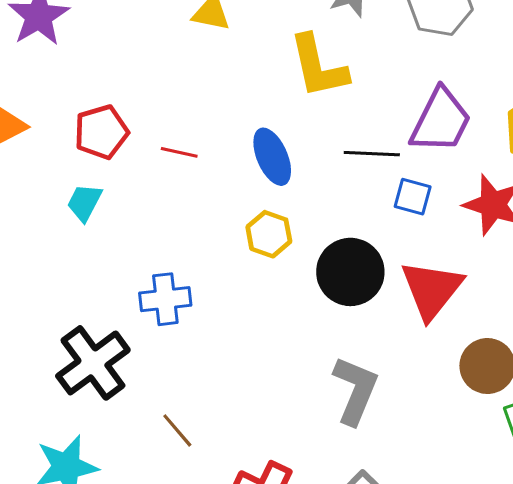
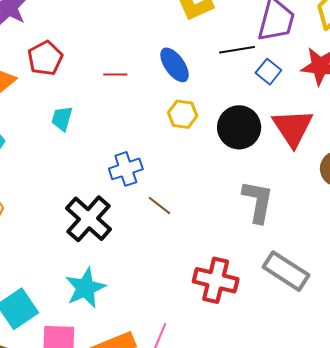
red pentagon: (101, 132) -> (45, 58), moved
blue square: (413, 197) -> (268, 72), turned 35
brown line: (177, 430) -> (159, 205), moved

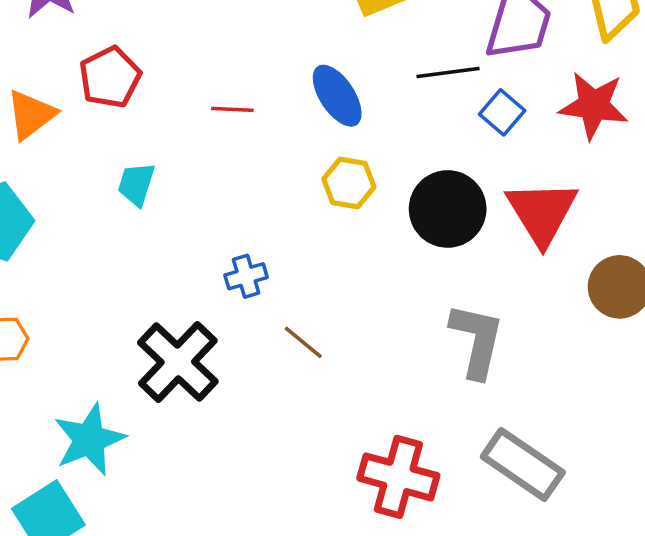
blue cross: (126, 169) -> (246, 276), size x0.7
cyan star: (85, 288) -> (89, 439), moved

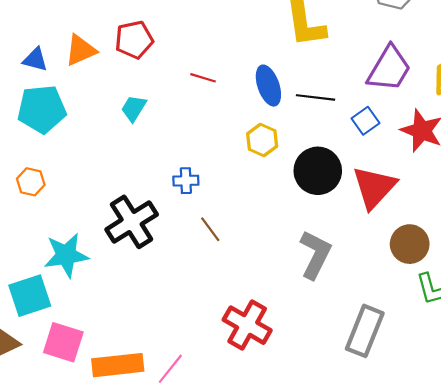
black line: (448, 72) -> (316, 97), moved
gray rectangle: (523, 465) -> (365, 331), moved, turned 63

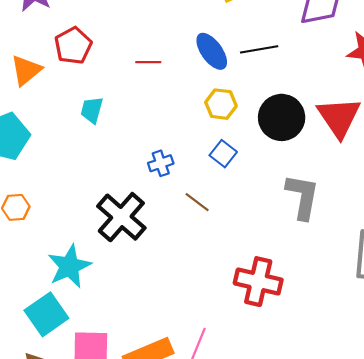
blue square: (365, 121) -> (223, 154), moved

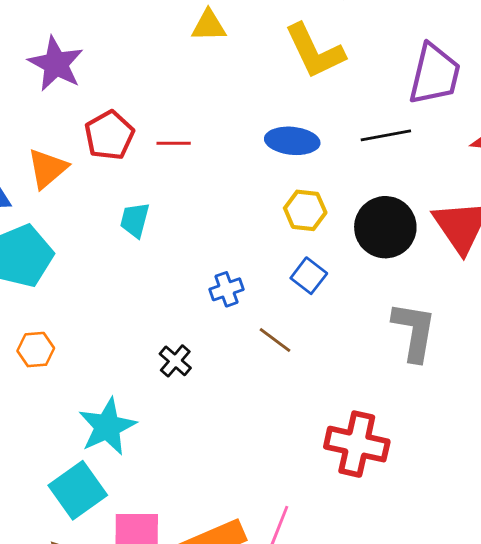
black line: (259, 49) -> (386, 135), moved
blue ellipse: (212, 51) -> (292, 141), turned -48
red line: (148, 62) -> (174, 143), moved
black cross: (121, 217) -> (175, 361), size x0.5

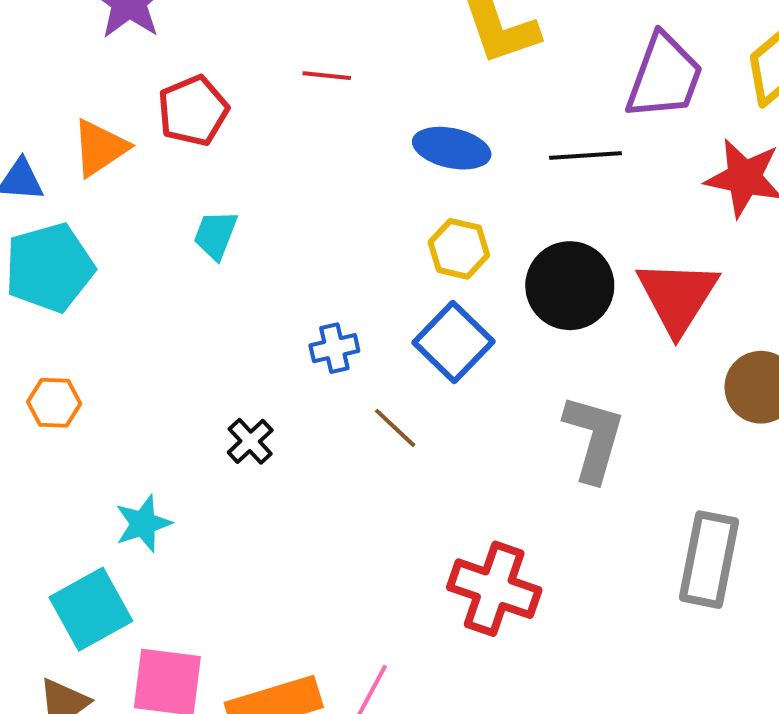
red line: (174, 143) -> (327, 76), moved
blue square: (309, 276) -> (453, 342), size x1.5
cyan star: (107, 427) -> (143, 524), size x0.7

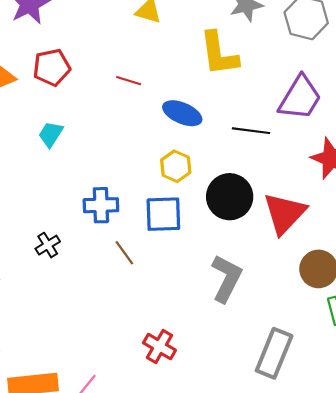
red line: (327, 76) -> (129, 81), moved
blue square: (453, 342) -> (163, 214), turned 33
blue cross: (334, 348) -> (101, 205), size x1.4
red cross: (494, 589) -> (159, 346), size x0.7

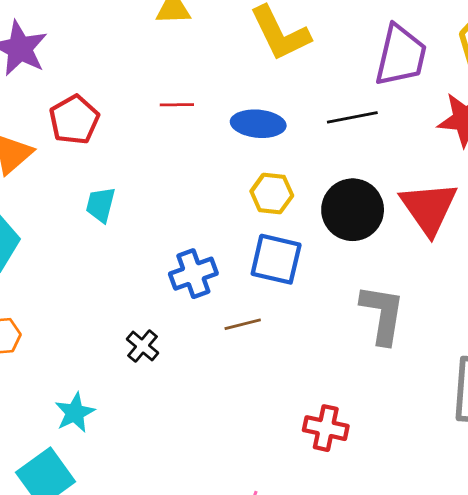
blue square: (163, 214) -> (276, 259), turned 33
brown line: (124, 253) -> (243, 324), turned -50

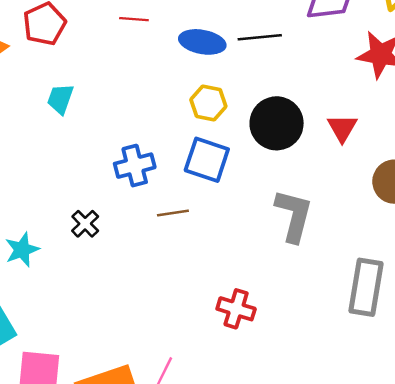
black line: (352, 117) -> (260, 37), moved
red triangle: (429, 208) -> (342, 128), size x0.6
cyan star: (75, 413) -> (22, 250), moved

